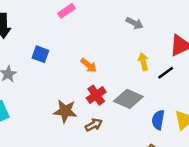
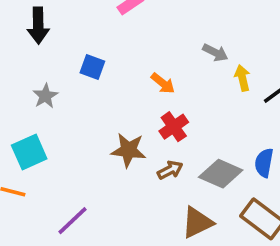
gray arrow: (135, 23) -> (215, 53), moved
gray diamond: (128, 99) -> (221, 174), moved

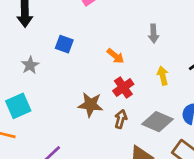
gray arrow: (215, 53) -> (154, 34), turned 60
yellow arrow: (242, 78) -> (163, 76), moved
brown arrow: (170, 170) -> (121, 119), turned -48

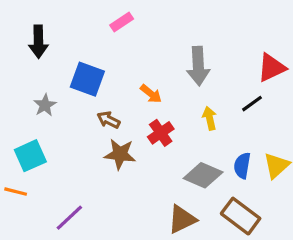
gray arrow: (154, 34) -> (198, 66), size x1.6
blue square: (64, 44) -> (87, 79), size x1.5
brown arrow: (121, 119) -> (109, 120), moved, turned -78

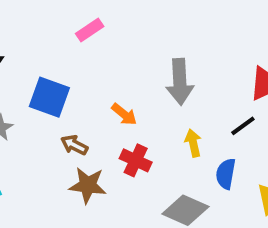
red cross: (161, 133) -> (136, 160), turned -30
blue semicircle: (242, 165) -> (226, 174), moved

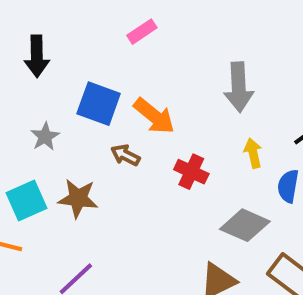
orange arrow: (124, 114) -> (154, 116), moved, size x1.5
brown star: (88, 185) -> (78, 198), moved

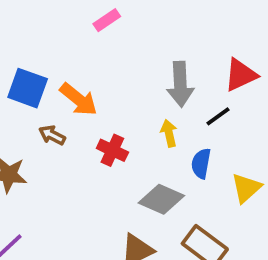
pink rectangle: (142, 32) -> (107, 20), moved
gray arrow: (239, 87) -> (180, 84), moved

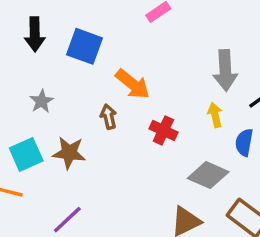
blue square: (28, 88) -> (85, 46), moved
brown arrow: (52, 135) -> (109, 117), turned 50

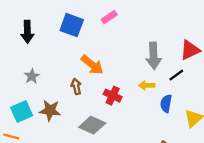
blue square: (85, 46) -> (72, 25), moved
yellow arrow: (215, 115) -> (147, 85), turned -77
gray diamond: (208, 175) -> (92, 125), moved

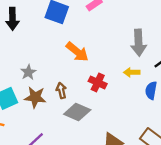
gray star: (32, 76) -> (28, 72), moved
brown arrow: (76, 86) -> (61, 90), moved

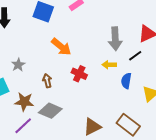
brown star: (35, 97) -> (24, 102), moved
gray diamond: (77, 112) -> (50, 111), moved

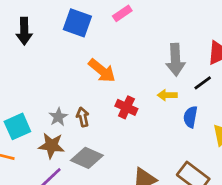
gray star: (18, 65) -> (58, 117), moved

